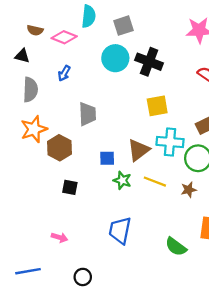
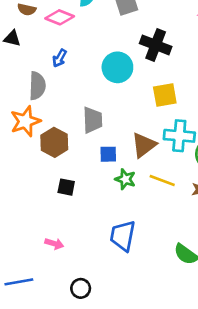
cyan circle: (115, 58) -> (117, 67), moved
gray semicircle: (30, 90) -> (37, 86), moved
gray trapezoid: (87, 114) -> (92, 120), moved

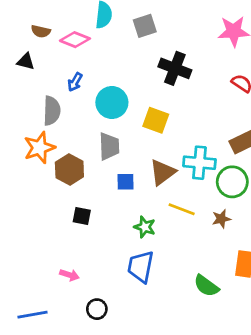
cyan circle: (117, 67) -> (112, 103), moved
yellow square: (165, 95) -> (156, 120), moved, turned 30
green star: (125, 179) -> (145, 227), moved
black circle: (81, 288) -> (97, 309), moved

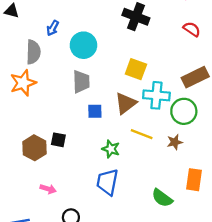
yellow square: (156, 120) -> (136, 69), moved
brown hexagon: (69, 170) -> (34, 148), moved

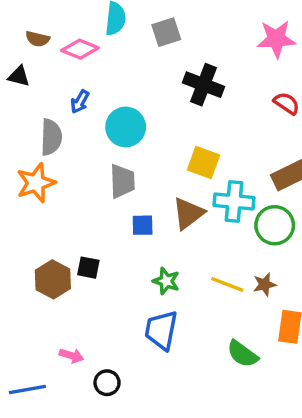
yellow line: (142, 134) -> (227, 284), moved
brown star: (175, 142) -> (264, 284), moved
pink arrow: (48, 189) -> (71, 356), moved

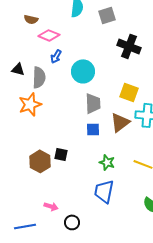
pink diamond: (80, 49) -> (49, 35), moved
black triangle: (19, 76) -> (18, 69), moved
gray trapezoid: (122, 181) -> (93, 103), moved

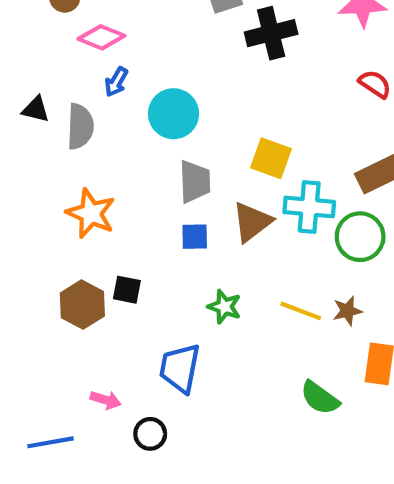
black cross: (129, 46) -> (271, 33), moved, turned -35
orange star: (30, 104) -> (91, 213), moved, turned -30
blue trapezoid: (104, 191) -> (180, 368), moved

